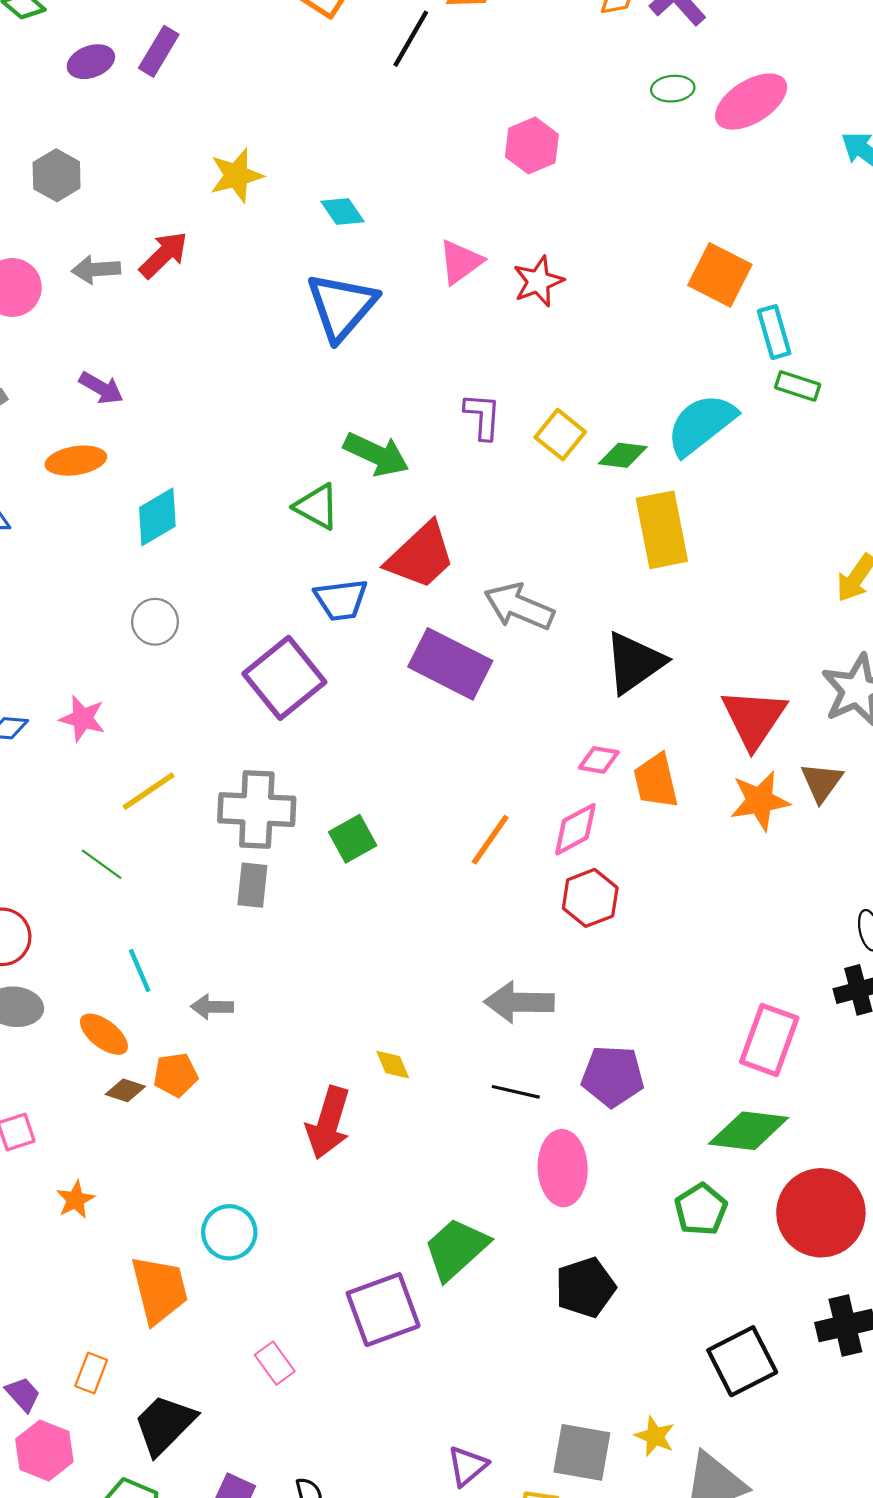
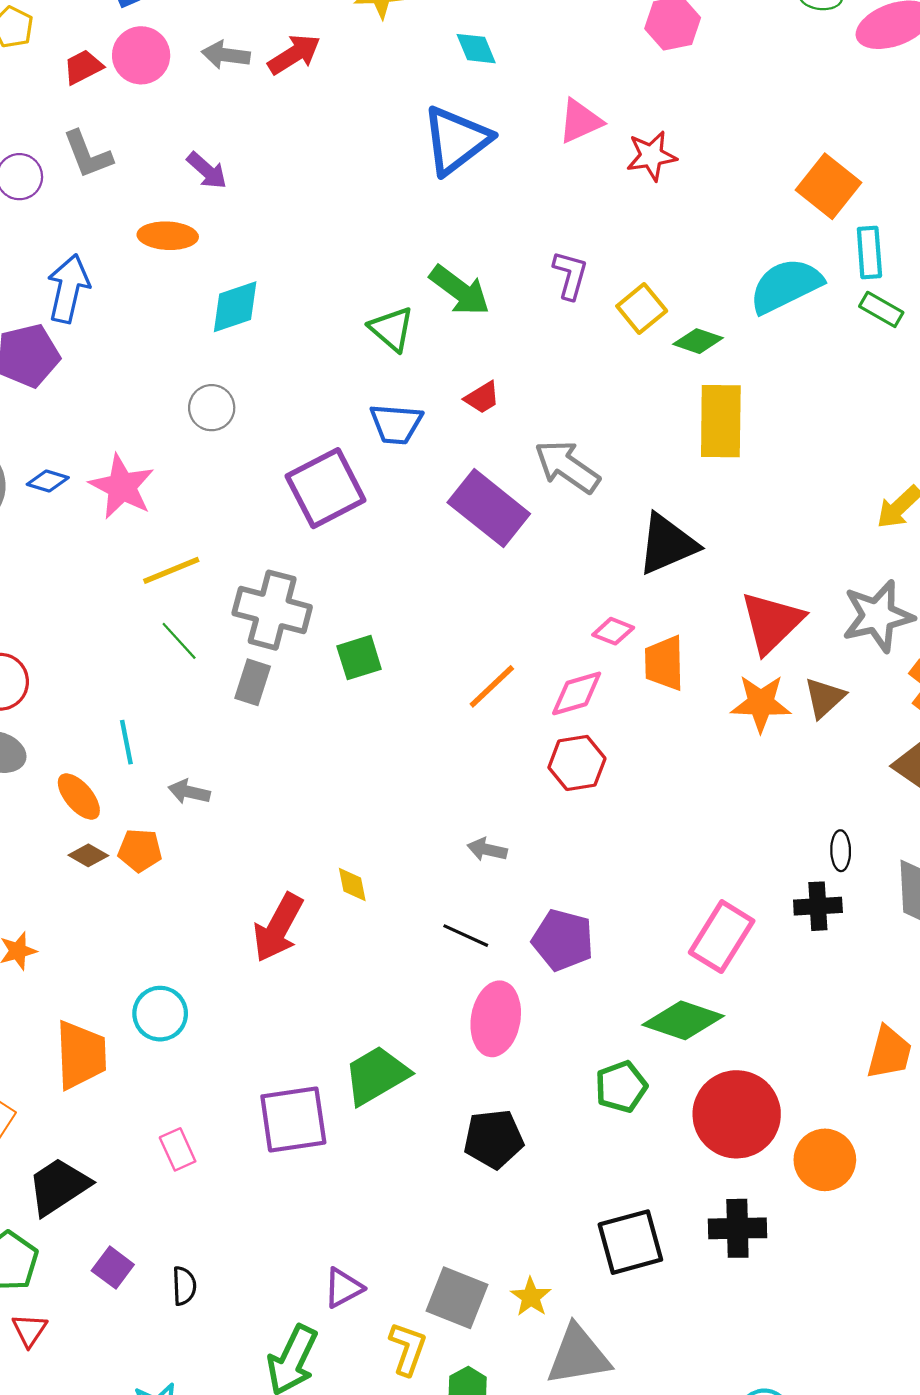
cyan semicircle: (701, 425) -> (786, 286), moved
red trapezoid: (421, 556) -> (482, 398), size x0.5
pink star: (82, 718) -> (122, 487), size x1.4
green line: (102, 864) -> (179, 641), moved
gray arrow: (519, 1002) -> (487, 850), size x0.6

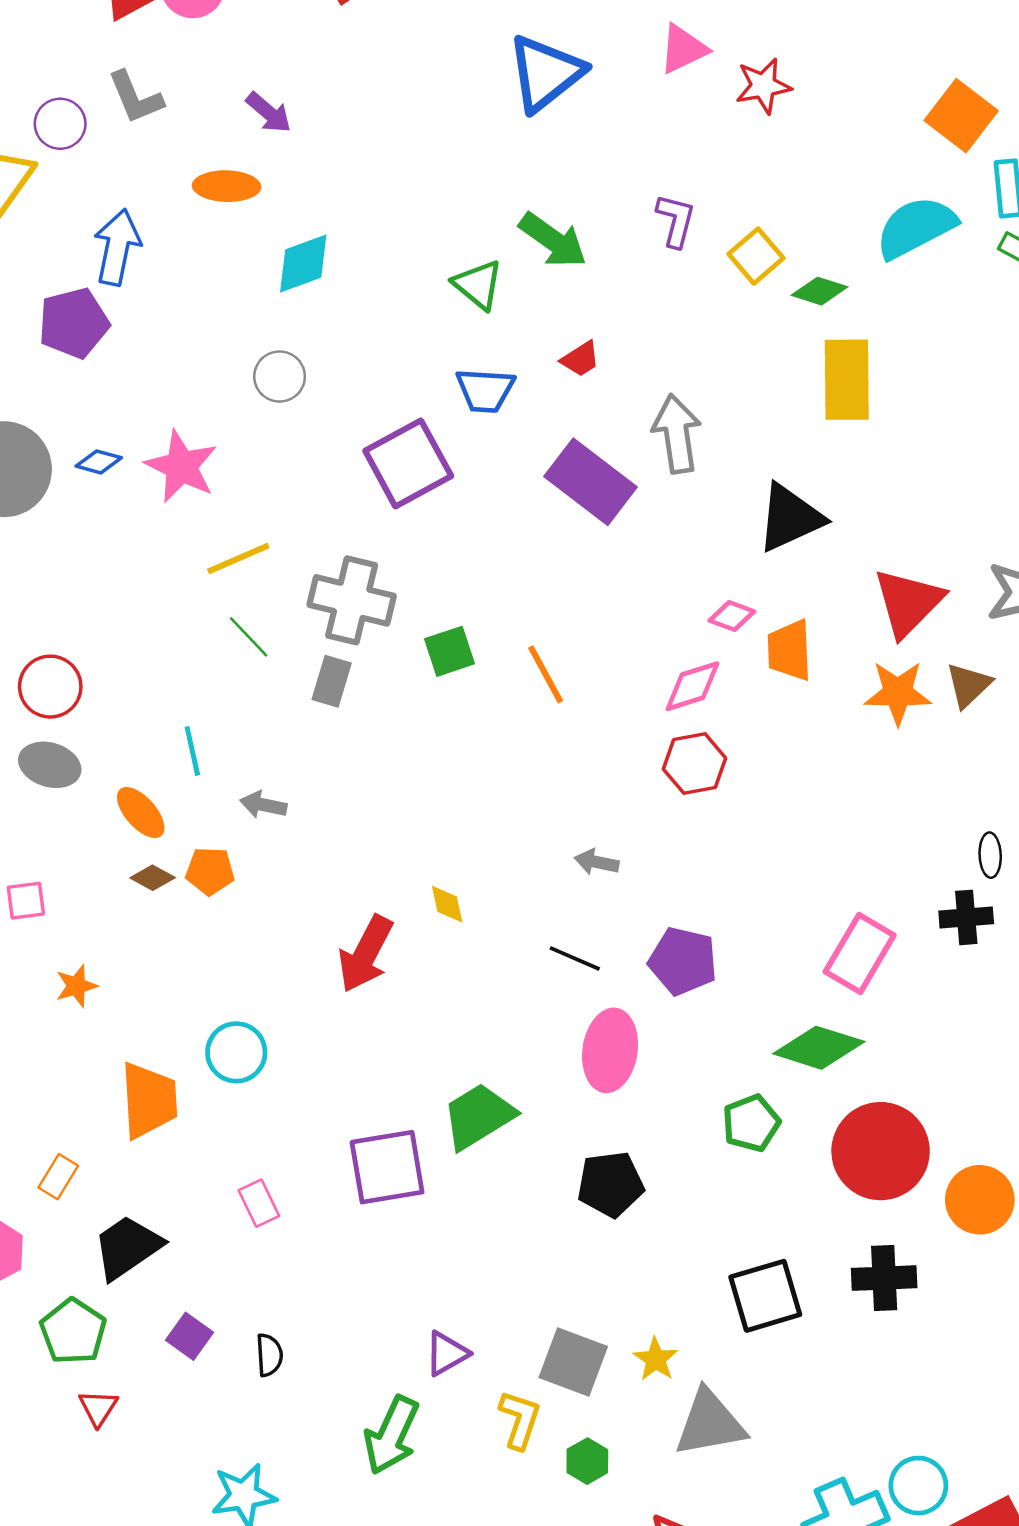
gray arrow: (567, 467) -> (677, 434), turned 48
orange line: (492, 686) -> (546, 674), moved, turned -74

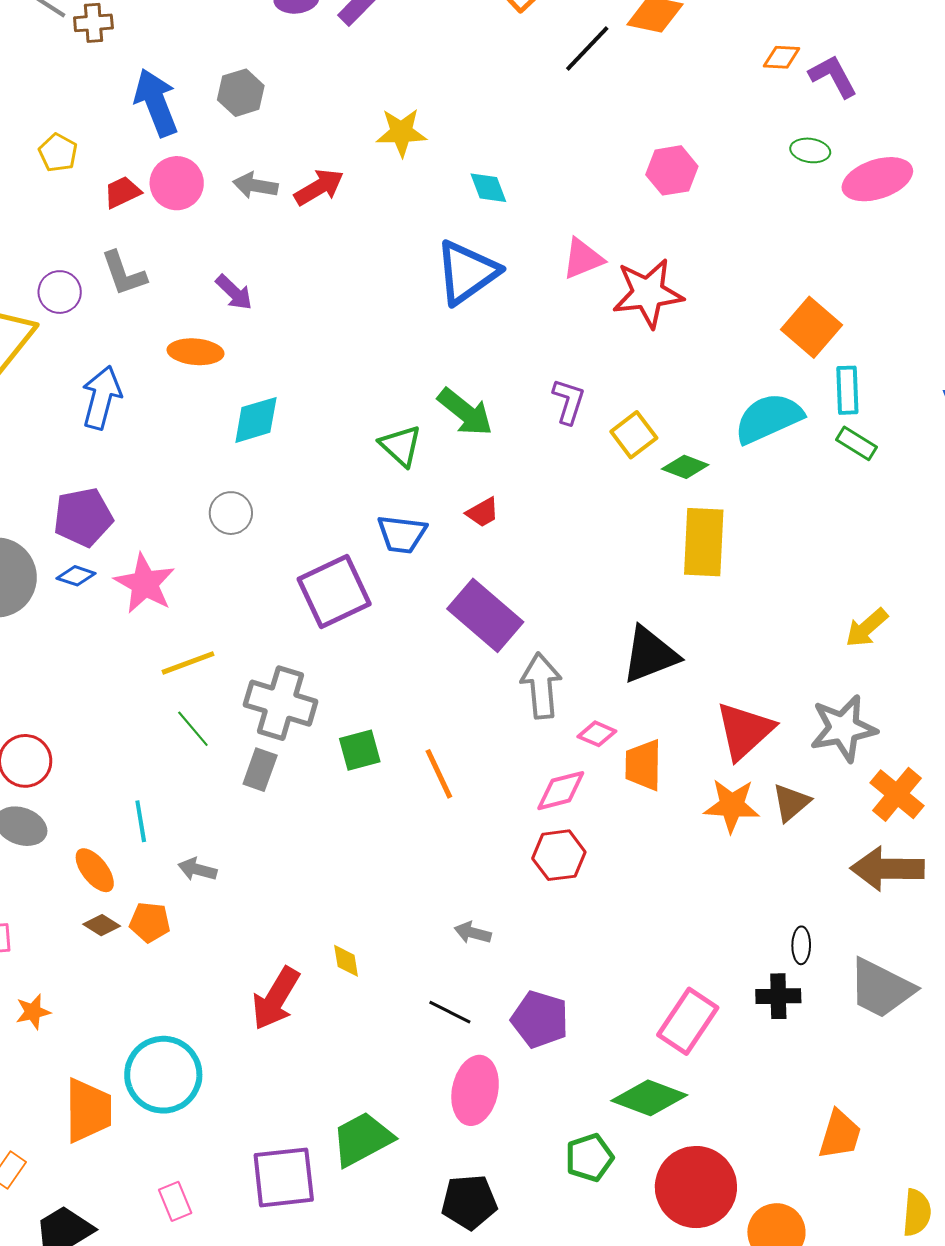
red star: (763, 86) -> (648, 293), size x1.5
purple pentagon: (74, 323) -> (83, 517), moved
gray arrow: (677, 434) -> (541, 686), moved
cyan circle: (236, 1052) -> (163, 1075), size x1.5

